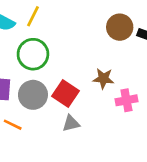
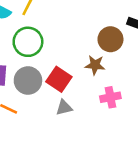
brown circle: (120, 27) -> (110, 39), moved
pink cross: (126, 100) -> (110, 97), moved

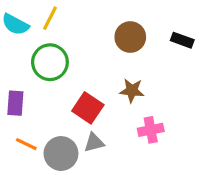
brown circle: (110, 39) -> (130, 37), moved
gray circle: (28, 81) -> (61, 154), moved

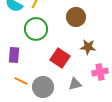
brown circle: (130, 37) -> (76, 17), moved
gray triangle: (94, 143) -> (75, 84), moved

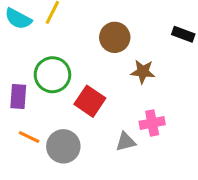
green circle: (36, 29) -> (52, 75), moved
brown star: (88, 47) -> (143, 72), moved
gray triangle: (75, 84) -> (126, 142), moved

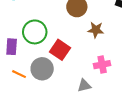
gray triangle: (126, 142) -> (84, 86), moved
gray circle: (63, 146) -> (42, 69), moved

